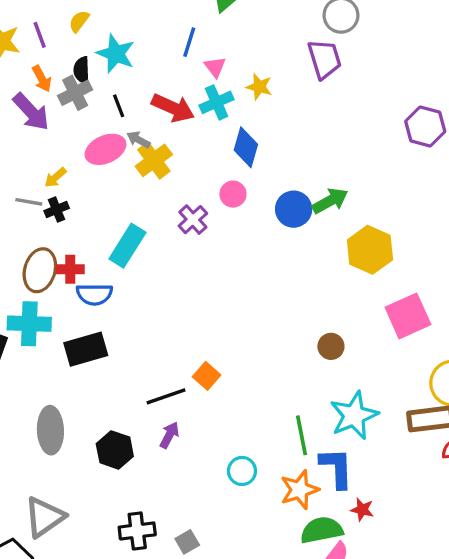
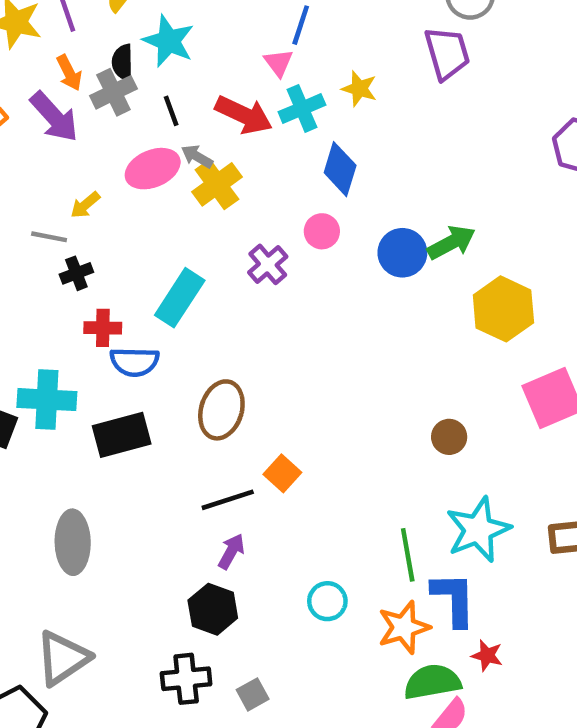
blue line: (189, 42) -> (301, 25), moved
pink triangle: (215, 67) -> (278, 63), moved
black cross: (57, 210) -> (76, 273), moved
brown ellipse: (40, 270) -> (221, 410), moved
black hexagon: (115, 450) -> (213, 609), moved

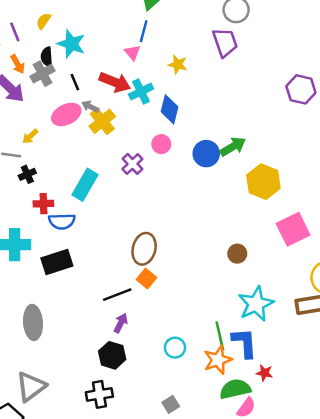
cyan cross: (302, 108) -> (141, 92), moved
brown ellipse: (221, 410) -> (144, 249), moved
green line: (408, 555) -> (220, 336), moved
gray square: (253, 694) -> (171, 404), moved

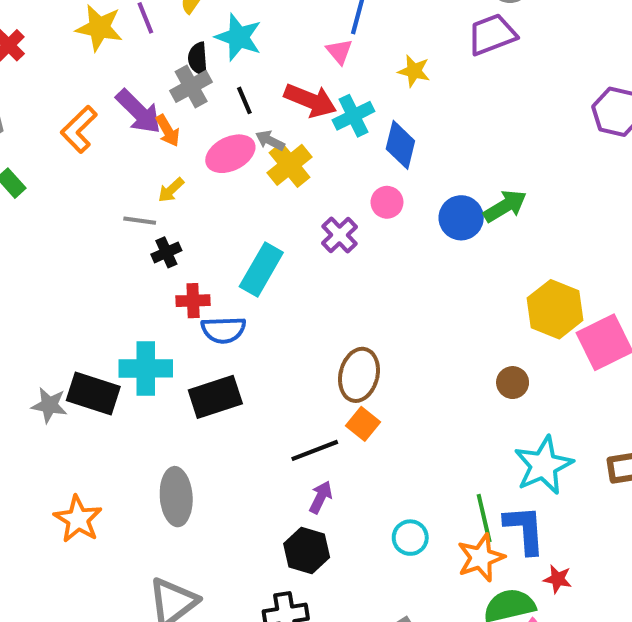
purple trapezoid: (225, 42) -> (492, 35), turned -92
orange arrow: (18, 64) -> (168, 131), moved
yellow hexagon: (263, 182) -> (555, 309), moved

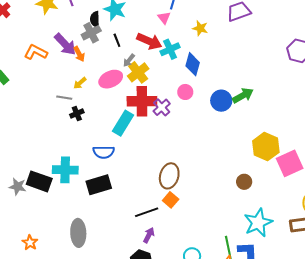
orange L-shape: (79, 129) -> (36, 52), turned 70
gray arrow: (270, 141) -> (129, 60), turned -80
pink ellipse: (230, 154) -> (111, 79), moved
red cross: (193, 301) -> (142, 101), moved, size x1.8
orange star: (78, 519) -> (30, 243), size x0.7

